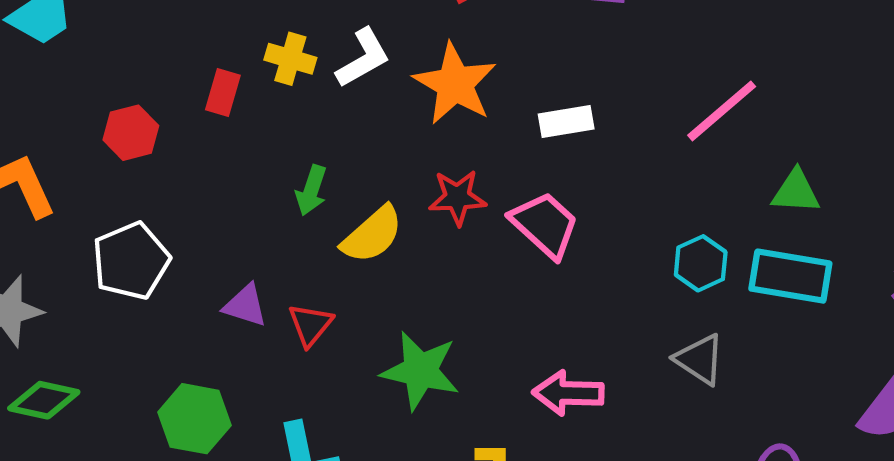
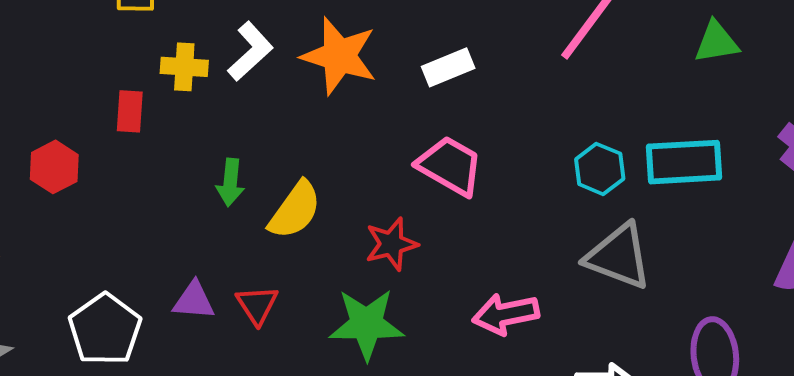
green triangle: (796, 192) -> (716, 42), moved
red star: (457, 197) -> (391, 244), moved
white pentagon: (131, 261) -> (105, 329), moved
gray triangle: (700, 359) -> (619, 256), size x1.4

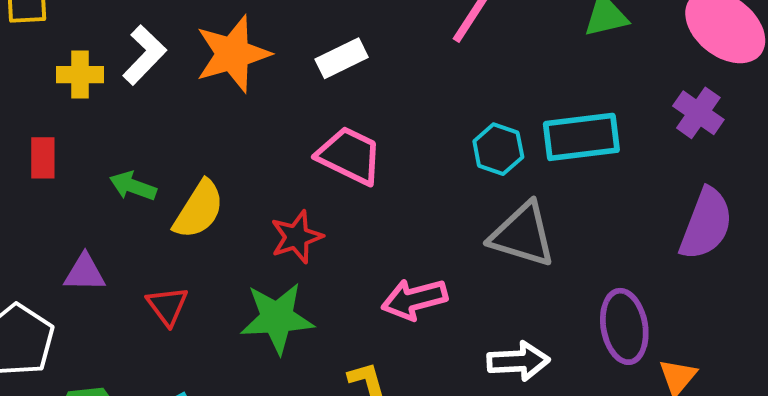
orange star: (339, 56) -> (233, 54), turned -30
red rectangle: (130, 111) -> (43, 158), moved
green arrow: (230, 182) -> (133, 186), turned 108
purple triangle: (194, 301) -> (85, 273), moved

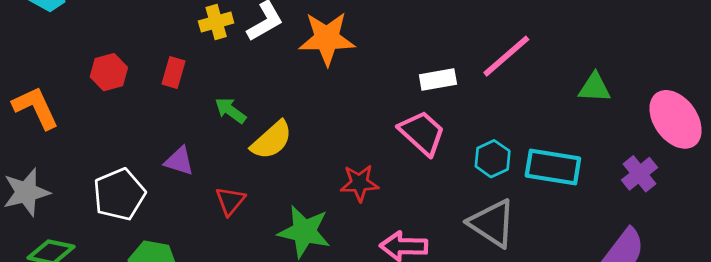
white rectangle: (342, 58) -> (438, 79), moved
yellow cross: (80, 75) -> (216, 22), turned -32
pink trapezoid: (350, 156) -> (422, 133), moved
red star: (297, 237) -> (359, 183), moved

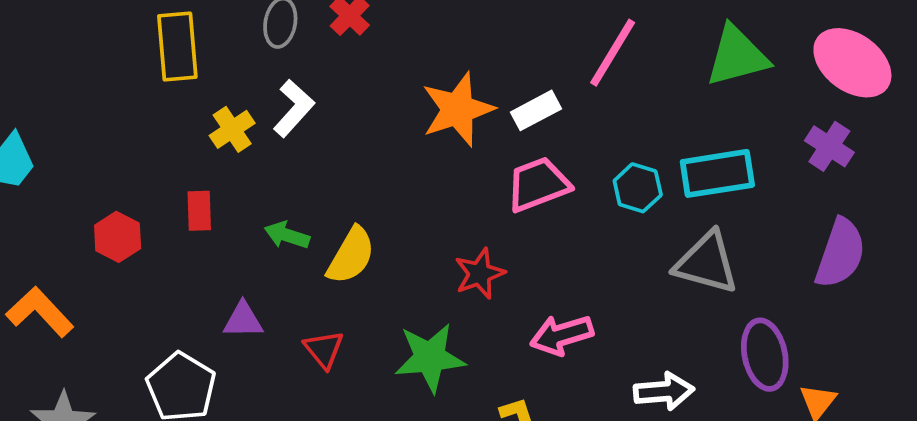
orange star: (327, 39) -> (458, 109), moved
green triangle: (595, 88) -> (737, 56), size x1.5
pink trapezoid: (422, 133) -> (538, 184), turned -45
gray triangle: (492, 223) -> (707, 263), moved

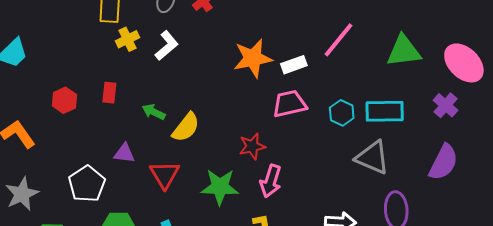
yellow cross: (232, 129) -> (128, 39), moved
pink arrow: (562, 335) -> (271, 181), moved, turned -64
red triangle: (324, 349) -> (165, 175), size x1.4

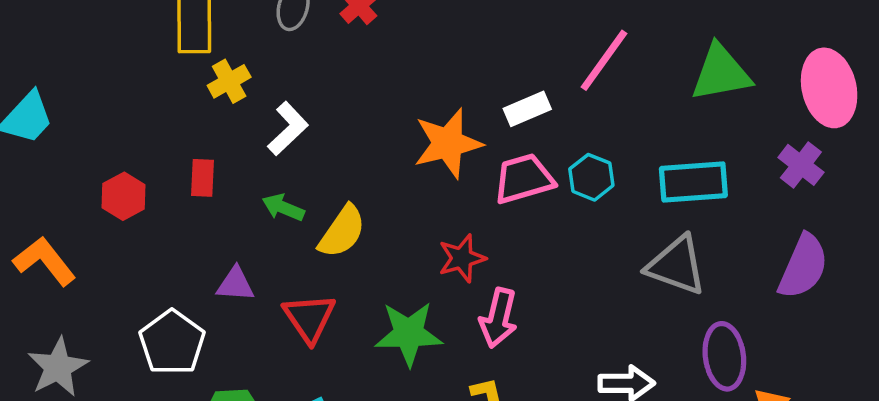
white L-shape: (167, 46) -> (288, 129), moved
orange star: (253, 58) -> (448, 143), moved
pink ellipse: (464, 63) -> (829, 88), turned 36
cyan hexagon: (342, 113) -> (591, 177), moved

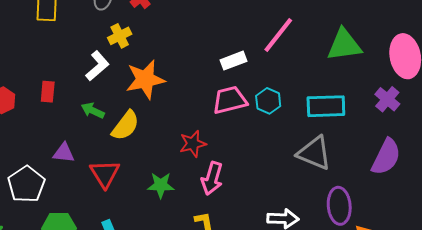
yellow cross: (229, 81) -> (120, 36), moved
orange star: (448, 143) -> (145, 80), moved
green star: (409, 334) -> (161, 185), size x0.7

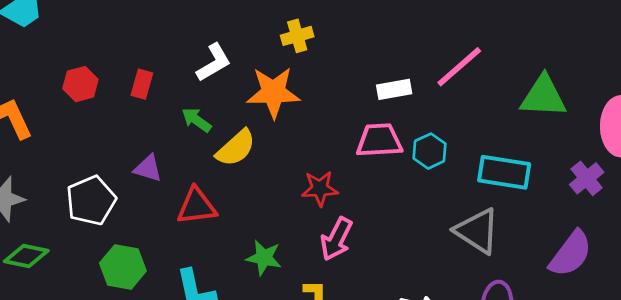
yellow cross: (120, 36) -> (297, 36), moved
red triangle: (105, 174) -> (197, 206), turned 44
green star: (161, 185) -> (264, 258), moved

